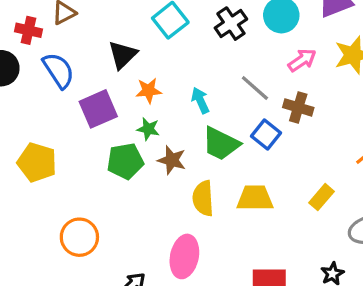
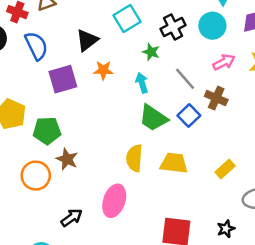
green star: (148, 129) -> (151, 52), moved
brown star: (172, 160) -> (67, 159), moved
green pentagon: (125, 161) -> (47, 131), moved

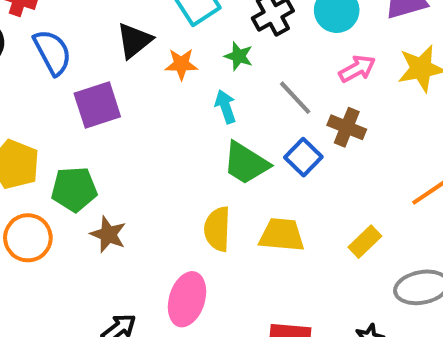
orange star: (103, 70) -> (181, 64), moved
orange circle: (36, 176) -> (28, 238), moved

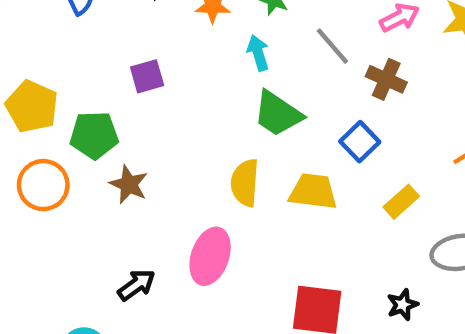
purple square: (97, 105) -> (147, 76), moved, size x0.7
blue square: (303, 157) -> (360, 142), moved

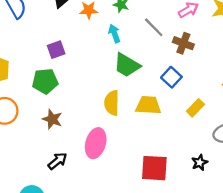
green pentagon: (94, 135) -> (45, 81), moved
brown star: (129, 184) -> (52, 119), moved

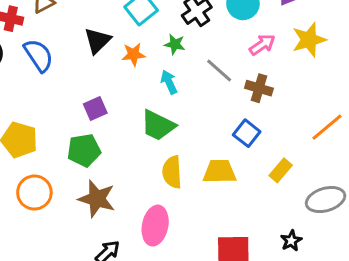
green trapezoid: (127, 65) -> (158, 125), moved
brown star: (52, 119) -> (97, 199), size x1.4

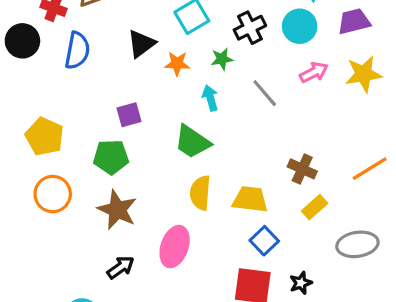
green star: (175, 44) -> (222, 59), turned -30
blue semicircle: (39, 55) -> (77, 50), turned 36
brown cross: (259, 88) -> (302, 169), moved
blue square: (247, 133) -> (264, 241), moved
black star: (291, 241) -> (301, 283), moved

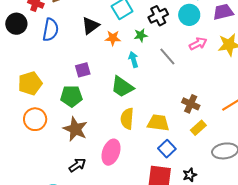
yellow pentagon: (45, 136) -> (30, 83), turned 30

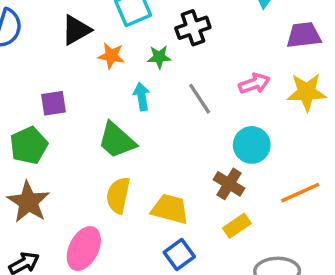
cyan circle: (189, 15) -> (252, 145), moved
green pentagon: (71, 96) -> (29, 145), turned -30

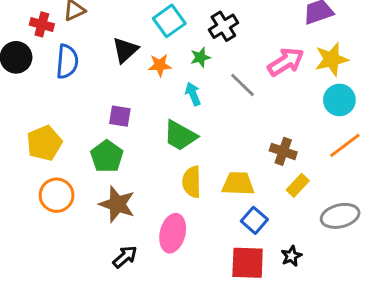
pink arrow: (254, 83) -> (286, 62), size x1.4
purple square: (53, 103) -> (120, 116), turned 30
cyan circle: (252, 145) -> (339, 100), moved

